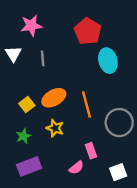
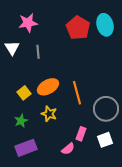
cyan ellipse: (108, 61) -> (105, 25), moved
pink rectangle: (91, 151) -> (81, 134), turned 40
white square: (118, 172) -> (105, 140), moved

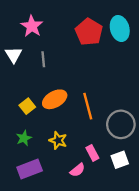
pink star: (28, 23) -> (32, 26), turned -30
yellow star: (49, 114) -> (58, 140), moved
pink rectangle: (81, 134) -> (92, 153), turned -48

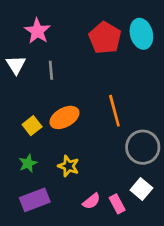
orange line: (88, 106) -> (114, 111), moved
pink rectangle: (92, 153) -> (117, 204), moved
white square: (120, 160) -> (141, 189), turned -30

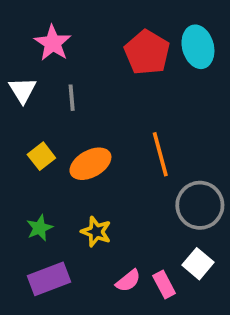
yellow square: (32, 126) -> (41, 156), moved

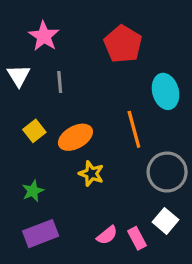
cyan ellipse: (198, 47) -> (166, 91), moved
yellow star: (96, 232) -> (91, 174), moved

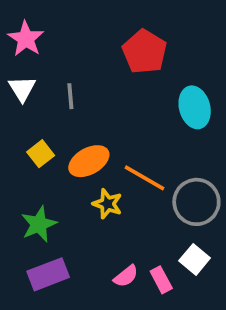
pink star: (44, 36) -> (26, 39), moved
orange line: (134, 129) -> (145, 178), moved, turned -45
green star: (33, 191) -> (39, 224), size x1.4

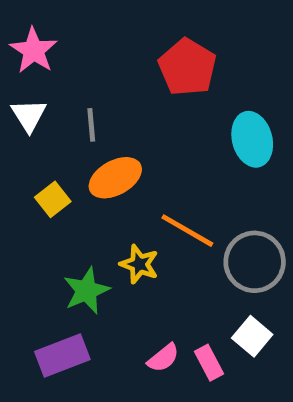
orange ellipse: (89, 161) -> (115, 178), moved
green star: (39, 224) -> (86, 291), moved

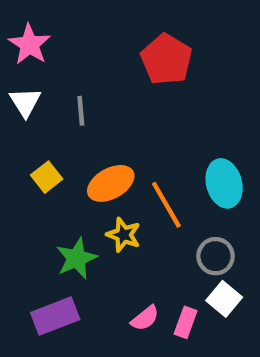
cyan ellipse: (252, 139) -> (224, 183), moved
orange ellipse: (115, 178) -> (111, 183), moved
orange line: (187, 231) -> (166, 205), turned 30
gray circle: (255, 262) -> (216, 256), moved, size x0.7
pink rectangle: (209, 363) -> (186, 322), turned 48

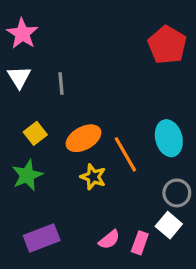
red pentagon: (166, 59) -> (167, 45), moved
gray circle: (216, 256) -> (177, 193), moved
green star: (77, 258) -> (27, 175), moved

